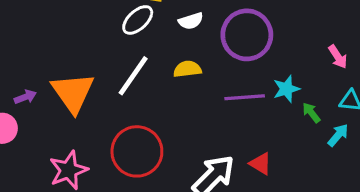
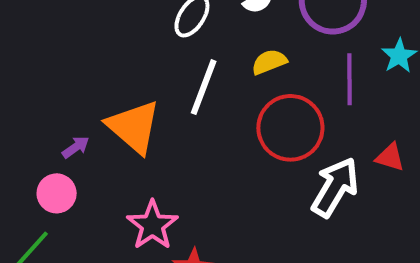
purple line: (245, 97) -> (349, 79), turned -72
red circle: (137, 151) -> (290, 128), moved

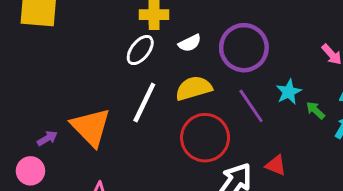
yellow semicircle: (269, 62) -> (194, 88), size x1.4
purple line: (349, 79) -> (251, 106), turned -39

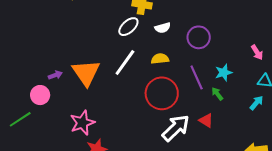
purple circle: (244, 48) -> (199, 37), size x0.7
yellow semicircle: (194, 88) -> (160, 59), size x0.7
green arrow: (315, 110) -> (217, 94), moved

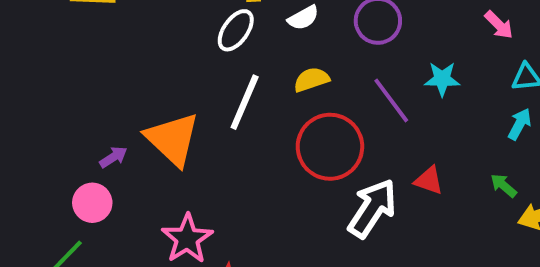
cyan star: (224, 73) -> (442, 79), turned 30
green arrow: (217, 94) -> (504, 185), moved

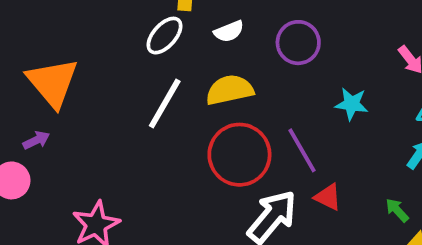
yellow semicircle: (311, 80) -> (230, 90), size x1.4
purple line: (391, 100) -> (302, 150), moved
orange triangle: (173, 139) -> (53, 83), moved

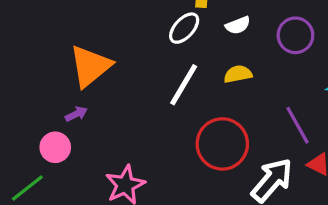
orange triangle: (53, 83) -> (90, 66), turned 30
yellow semicircle: (230, 90) -> (238, 74), size x0.7
red circle: (239, 155) -> (222, 144), moved

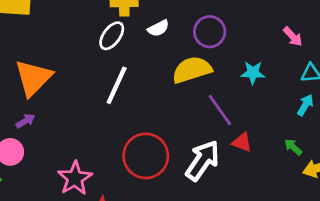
yellow semicircle: (238, 74) -> (192, 70), moved, size x1.6
red circle: (222, 144) -> (146, 156), moved

